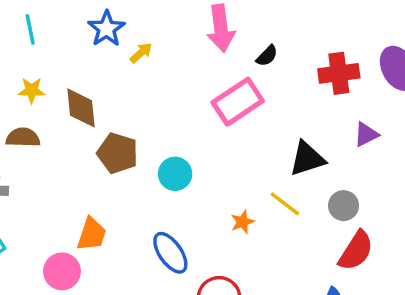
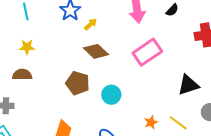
black semicircle: (267, 56) -> (172, 10), moved
brown diamond: (81, 108) -> (96, 51), moved, turned -40
yellow line: (285, 204) -> (178, 123), moved

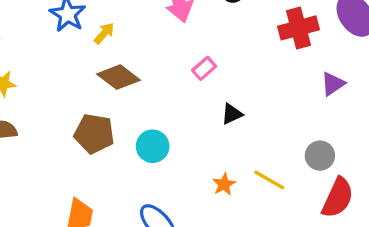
pink rectangle: (147, 52) -> (204, 68), size x0.5
black triangle: (188, 85) -> (232, 114), moved, size x0.6

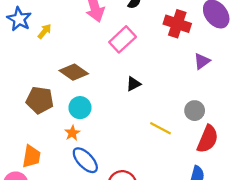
red cross: (298, 28) -> (177, 24), turned 35
pink rectangle: (204, 68) -> (123, 39), moved, size x1.6
brown diamond: (119, 77) -> (74, 72), moved
orange star: (224, 184) -> (72, 133), moved

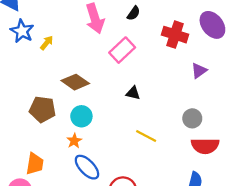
black triangle: (133, 84) -> (133, 93), turned 40
yellow line: (160, 128) -> (146, 136), moved
red semicircle: (208, 139) -> (205, 146), turned 68

